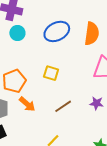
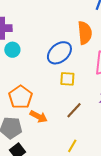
blue ellipse: (57, 31) -> (59, 53), moved
yellow square: (51, 73) -> (67, 79), moved

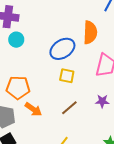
orange pentagon: (21, 97) -> (18, 88), turned 30

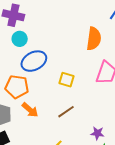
blue ellipse: (62, 49) -> (34, 61), moved
purple star: (102, 101) -> (97, 133), moved

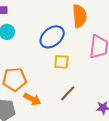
blue ellipse: (34, 61) -> (52, 37), moved

